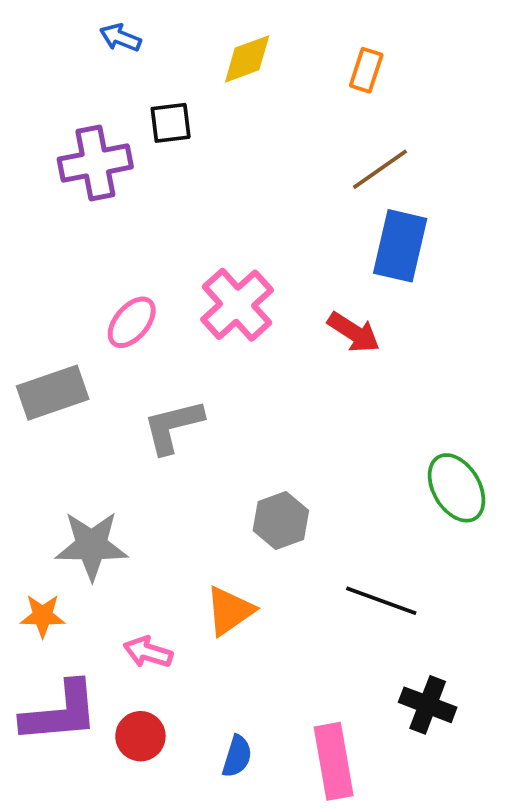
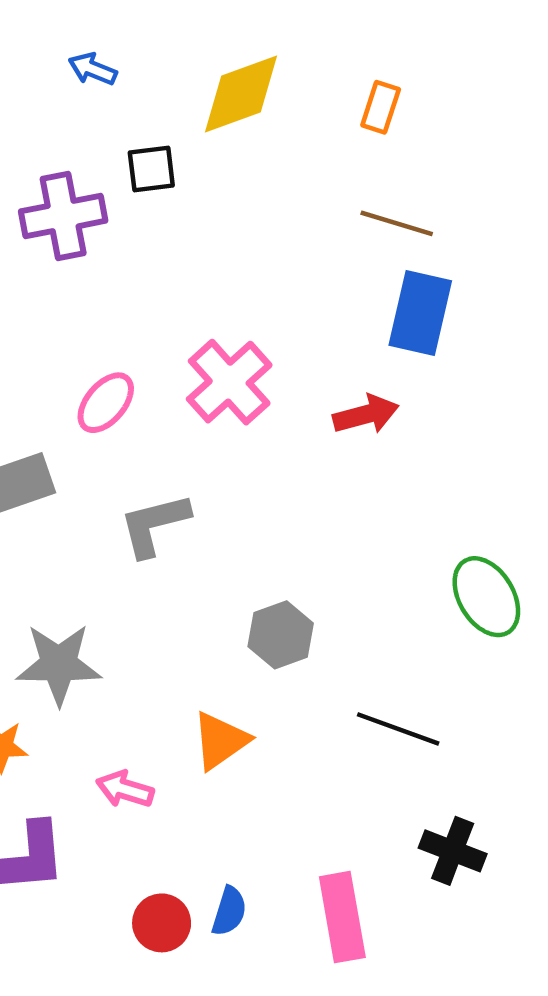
yellow diamond: (247, 59) -> (241, 94), size x1.4
brown line: (380, 169) -> (397, 223), turned 52
red arrow: (354, 332) -> (366, 414), turned -48
red circle: (140, 736) -> (162, 923), moved

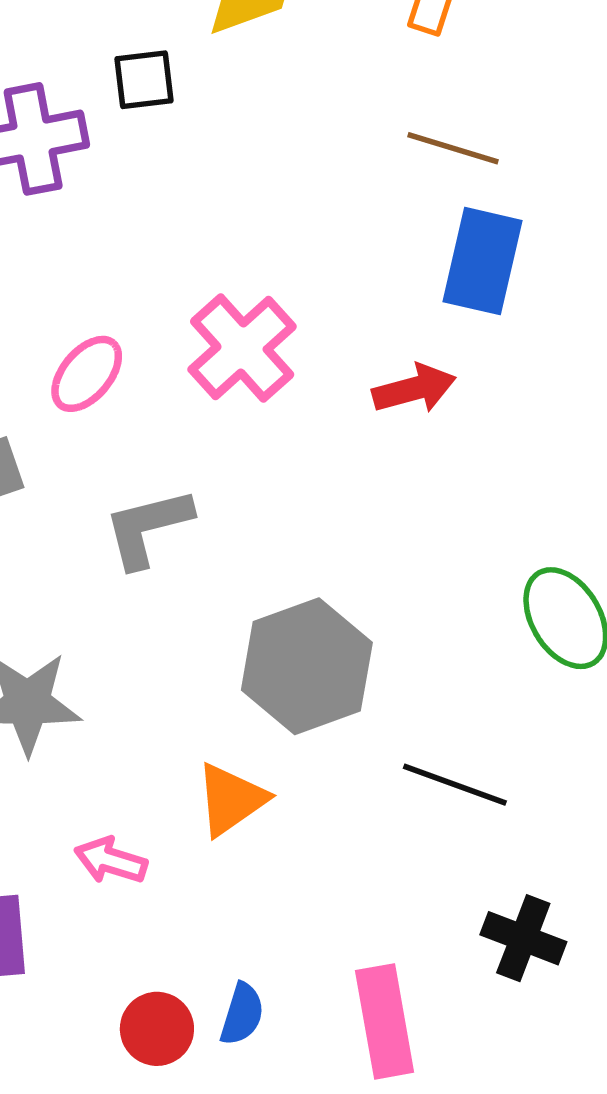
gray hexagon: (281, 635) -> (307, 666), size x1.6

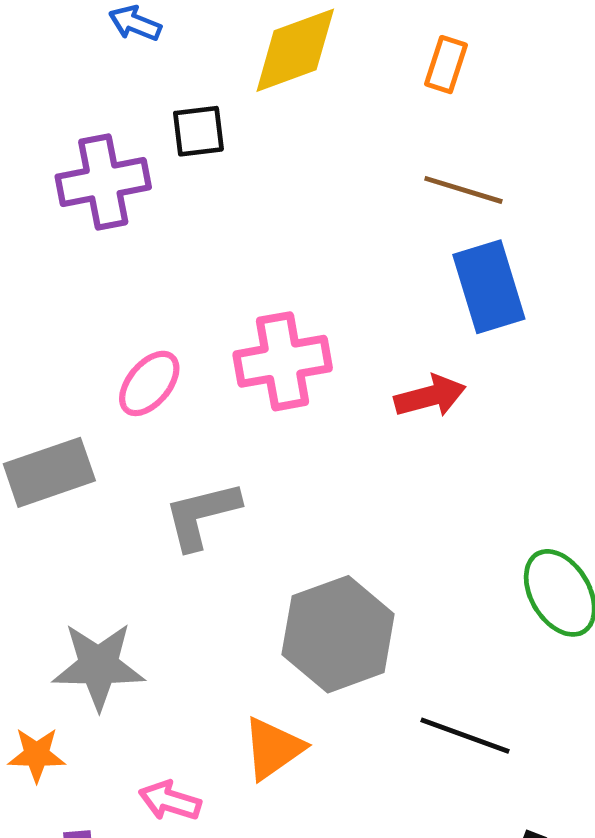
blue rectangle: (483, 261) -> (489, 287), turned -30
pink cross: (242, 348) -> (283, 361), turned 32

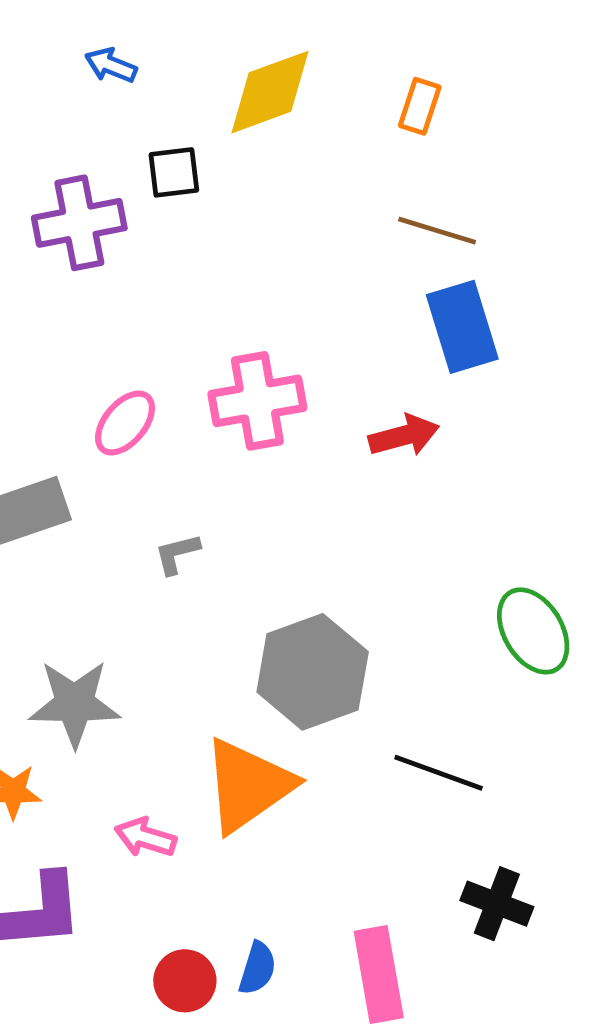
gray L-shape: (202, 515) -> (177, 554), size x0.6
orange triangle: (273, 748) -> (248, 785), size x1.5

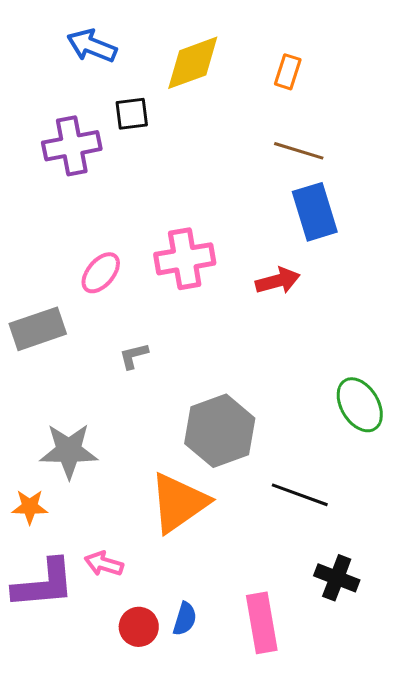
blue arrow: (111, 65) -> (92, 46), size x1.5
pink arrow: (146, 837) -> (104, 564), moved

